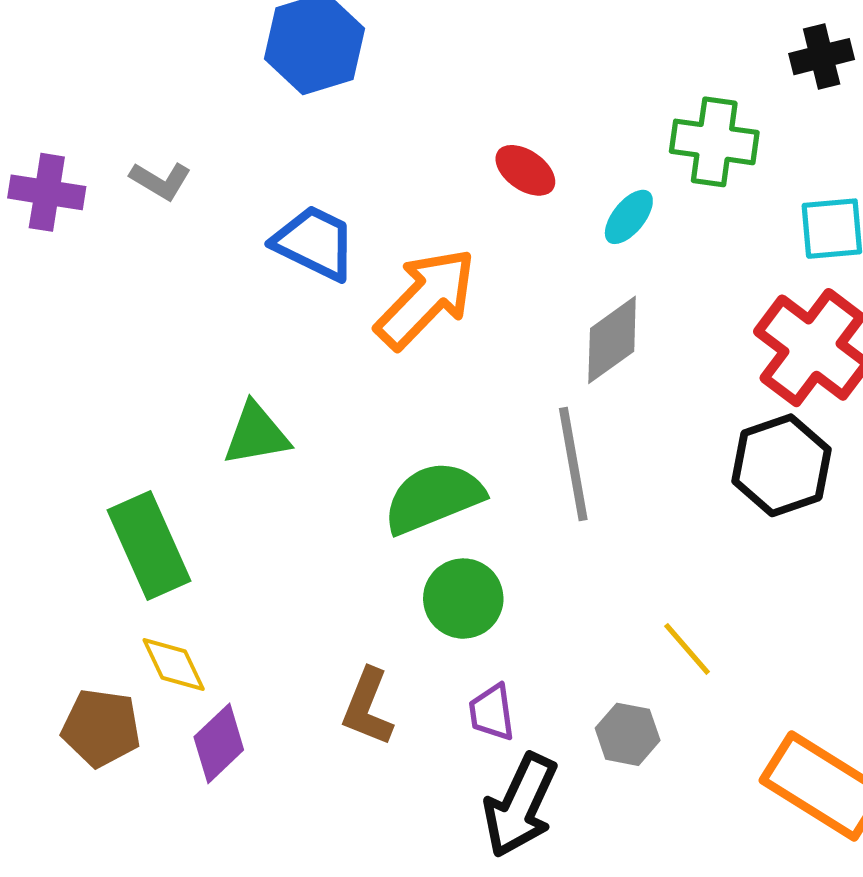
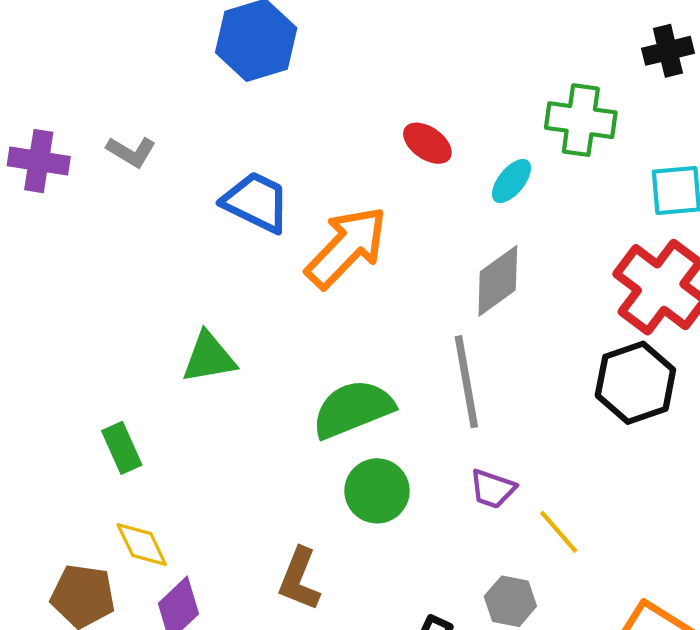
green rectangle: (149, 545) -> (122, 448), size x0.6
purple trapezoid: (492, 712) -> (493, 489), moved, turned -63

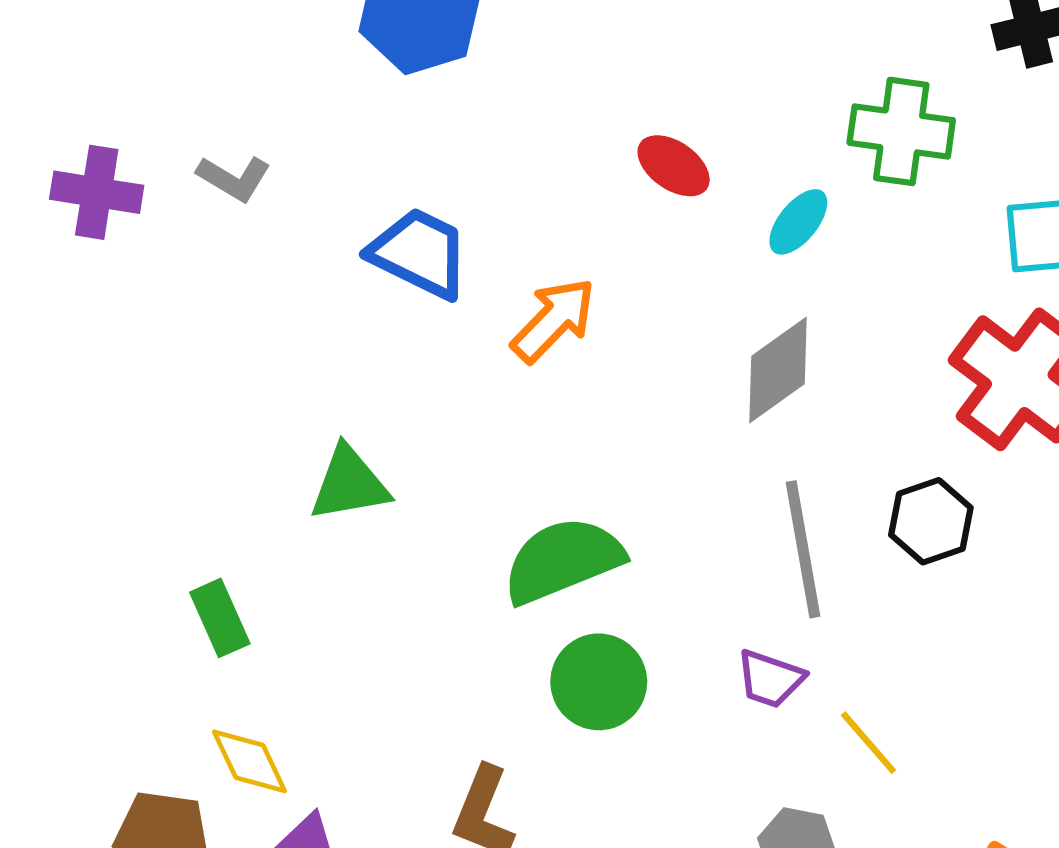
orange arrow: (347, 247) -> (554, 320), size x0.7
gray line: (466, 382) -> (803, 549), moved
black hexagon: (635, 383) -> (931, 521), moved, size x0.7

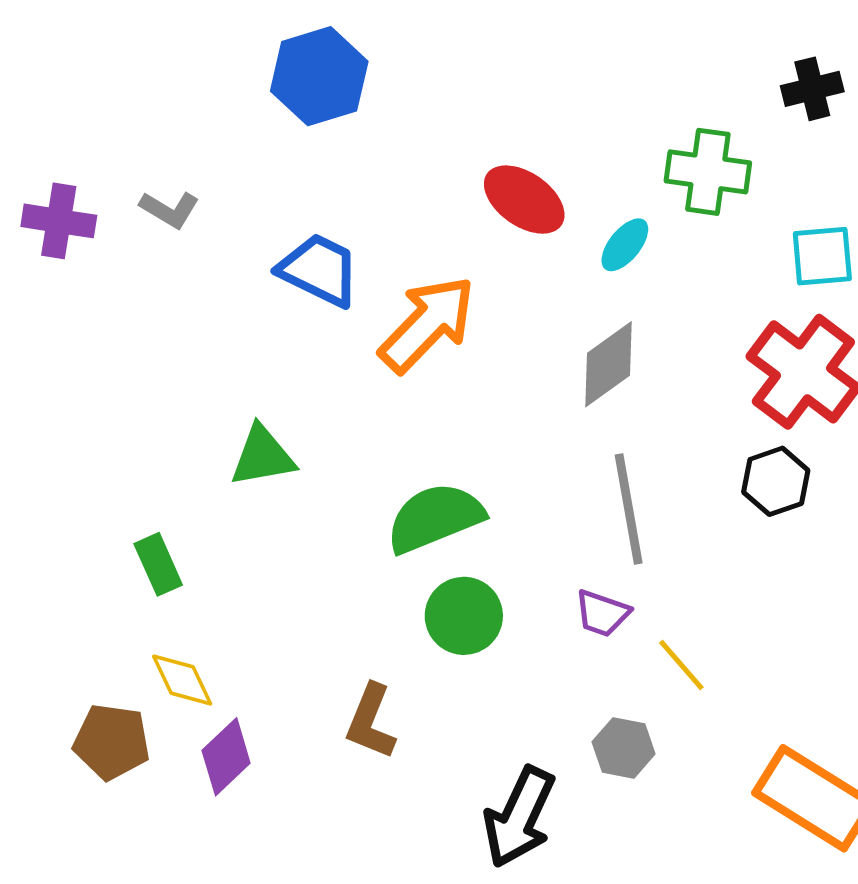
red ellipse: (674, 166) -> (524, 200), size x1.4
orange arrow: (554, 320) -> (427, 324), size x1.4
black hexagon: (931, 521) -> (776, 481), moved

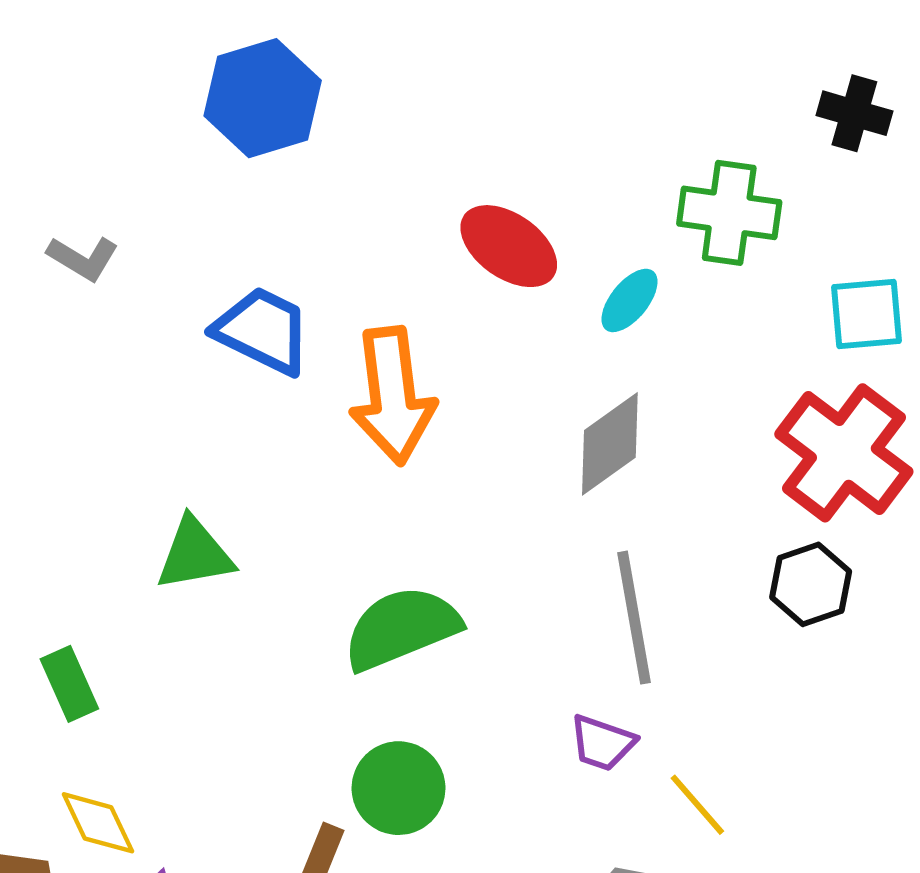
black cross: (812, 89) -> (854, 113), turned 30
orange arrow: (427, 324) -> (392, 396), turned 129
green circle: (464, 616) -> (399, 788), moved

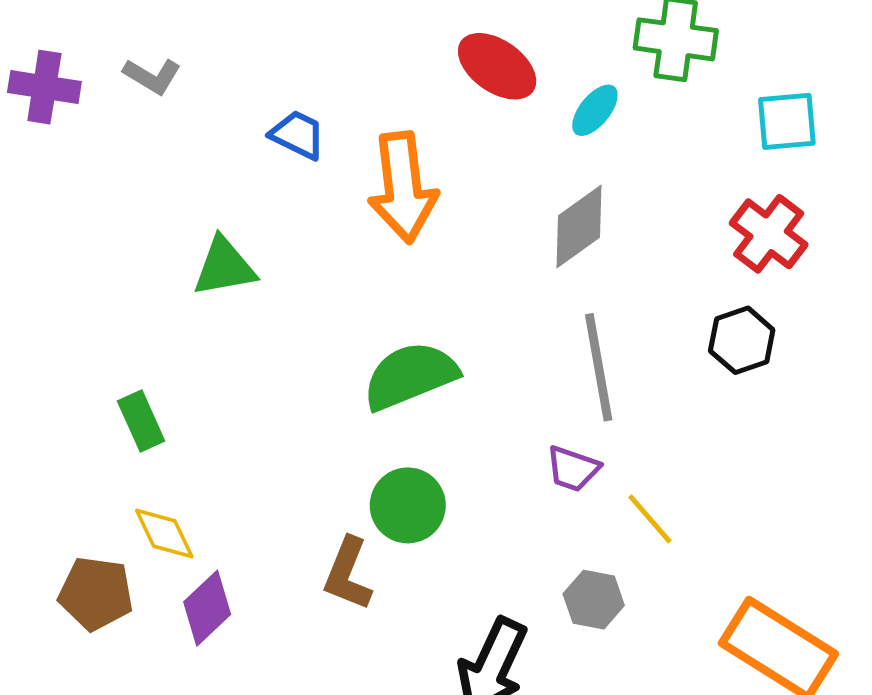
blue trapezoid: (263, 331) -> (298, 135), size x0.7
red cross: (844, 453) -> (769, 234), size x0.7
green triangle: (195, 554) -> (224, 267), moved

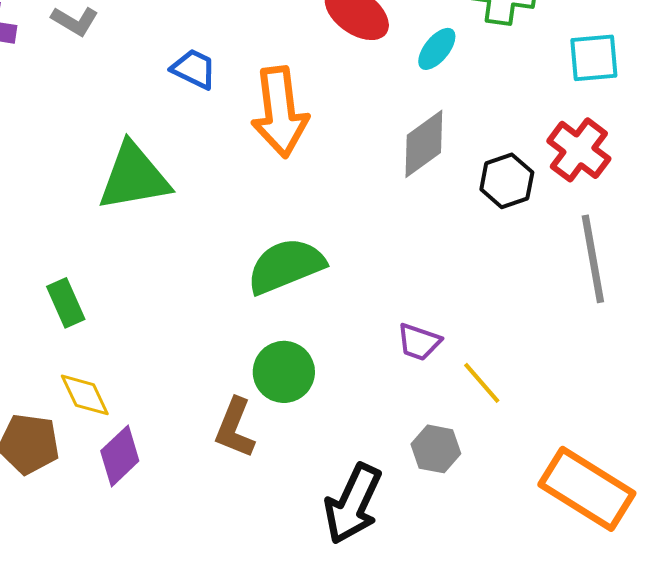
green triangle: (224, 267) -> (134, 177), size x1.4
black hexagon: (742, 340) -> (507, 181), moved
gray line: (599, 367) -> (593, 259), moved

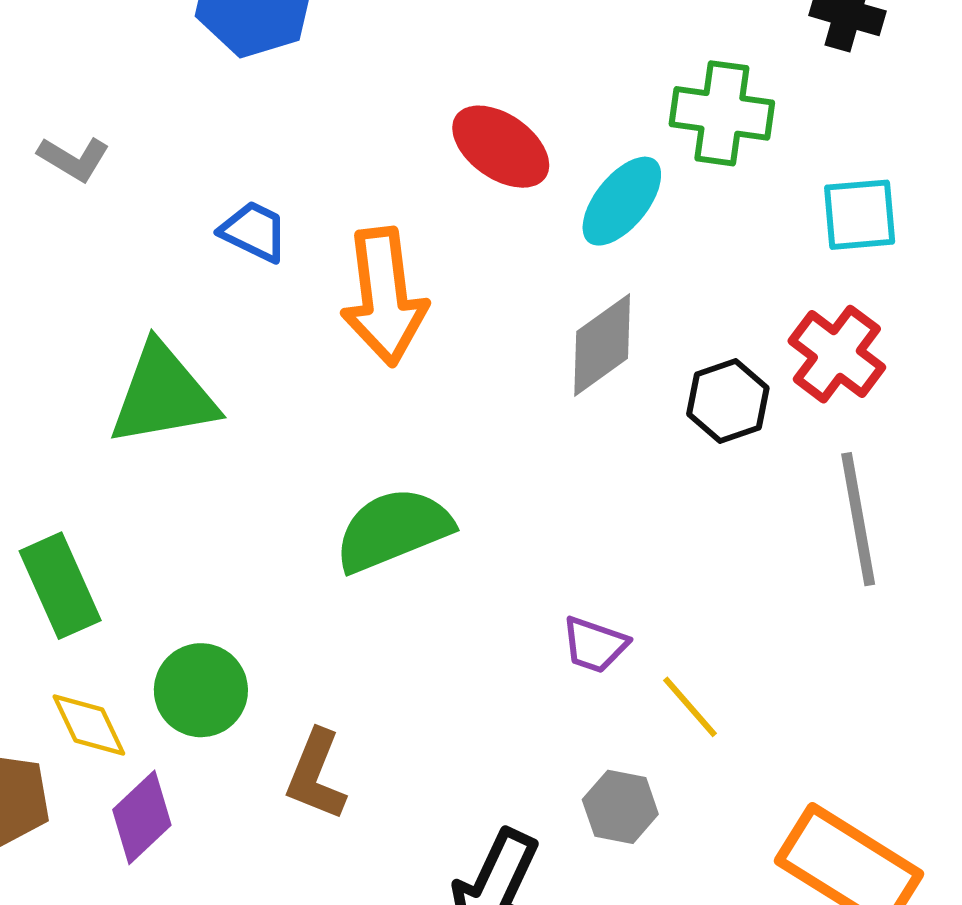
cyan ellipse: (437, 49) -> (622, 201), size x1.4
green rectangle: (66, 303) -> (60, 586), size x1.4
green circle: (284, 372) -> (201, 690), moved

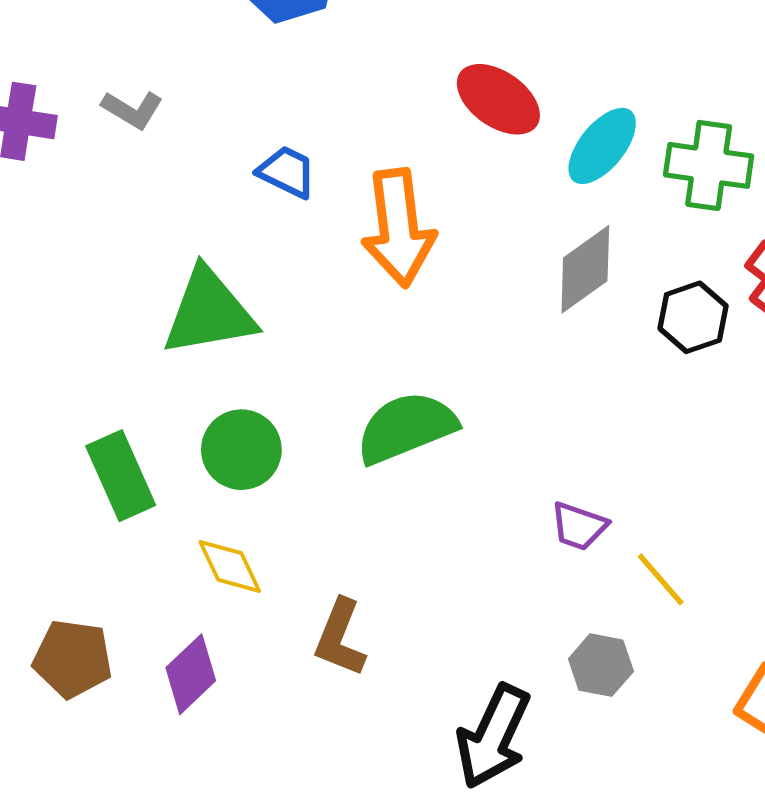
green cross: (722, 113) -> (709, 165), moved
green circle: (201, 690) -> (241, 450), moved
yellow diamond: (89, 725) -> (230, 566), moved

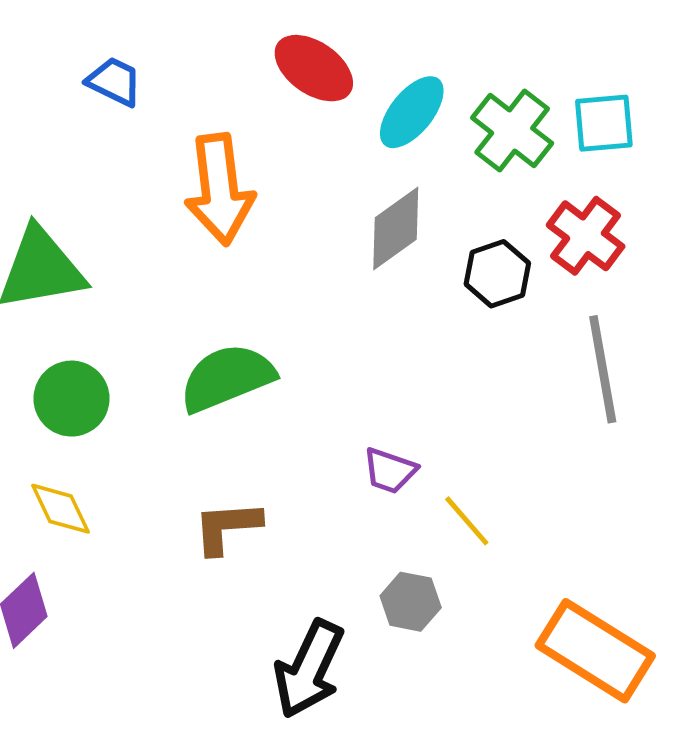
green cross: (709, 165) -> (512, 131), turned 30
blue trapezoid: (287, 172) -> (114, 82), moved
brown L-shape: (340, 638) -> (227, 527), moved, turned 64

